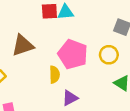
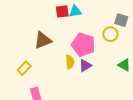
yellow circle: (109, 55) -> (110, 34), moved
purple triangle: (70, 98) -> (85, 66), moved

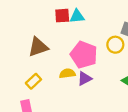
yellow semicircle: (70, 62) -> (67, 73), turned -96
yellow rectangle: (24, 68) -> (33, 81), moved

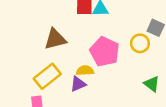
purple triangle: (85, 79) -> (78, 84), moved
yellow rectangle: (33, 81) -> (47, 76), size x1.5

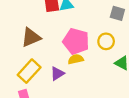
yellow circle: (140, 43) -> (106, 41), moved
yellow semicircle: (85, 71) -> (76, 59), moved

